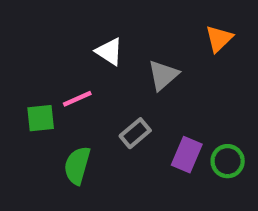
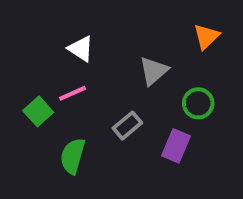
white triangle: (109, 52) -> (81, 49), moved
green square: (41, 118) -> (38, 111), turned -36
green circle: (228, 161) -> (198, 103), moved

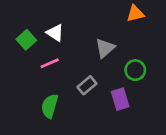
orange triangle: (206, 36) -> (135, 13), moved, turned 30
green square: (38, 111) -> (26, 40), moved
purple rectangle: (176, 146) -> (120, 99), turned -40

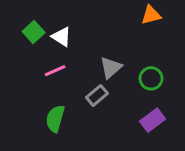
green square: (26, 40) -> (34, 32), moved
gray triangle: (105, 48) -> (111, 68), moved
purple rectangle: (120, 99) -> (153, 120), moved, turned 70

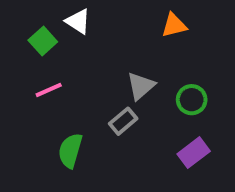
orange triangle: (151, 15) -> (174, 25), moved
white triangle: (61, 37) -> (78, 21), moved
pink line: (55, 71) -> (49, 90), moved

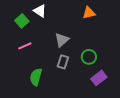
gray triangle: (141, 86) -> (62, 40), moved
green circle: (192, 100) -> (89, 57), moved
gray rectangle: (123, 121) -> (63, 62), turned -32

